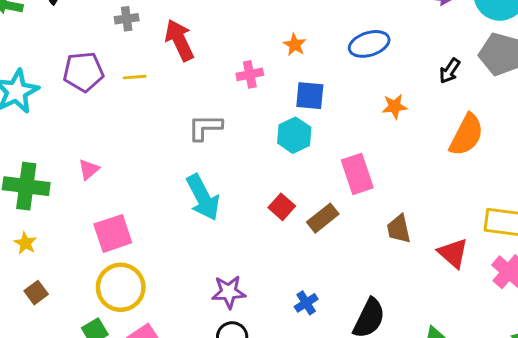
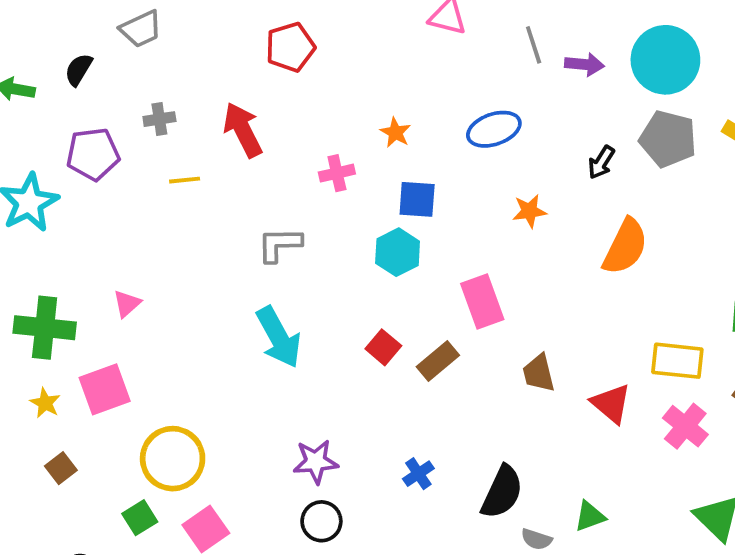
gray cross: (127, 19) -> (159, 119), moved
purple pentagon: (83, 72) -> (93, 154), moved
pink square: (113, 233) -> (105, 389), moved

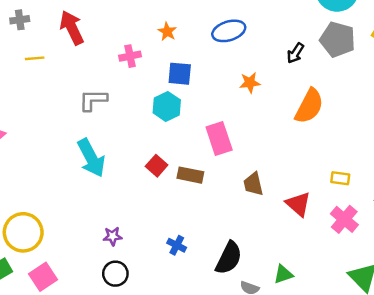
brown rectangle: (438, 361) -> (190, 175), turned 50
yellow rectangle: (677, 361) -> (340, 178), size x0.6
purple star: (316, 462) -> (113, 236), size x0.7
blue cross: (418, 474) -> (177, 245), turned -30

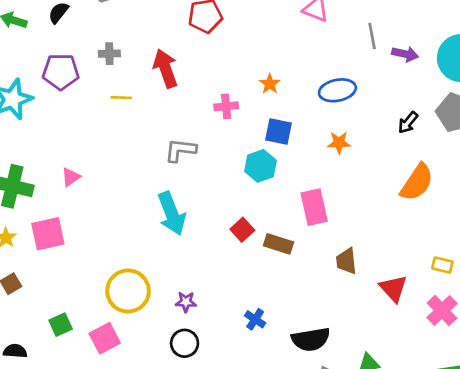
orange star: (250, 83) -> (339, 143), moved
yellow circle: (23, 232) -> (128, 291), moved
black semicircle: (229, 258) -> (311, 339), turned 48

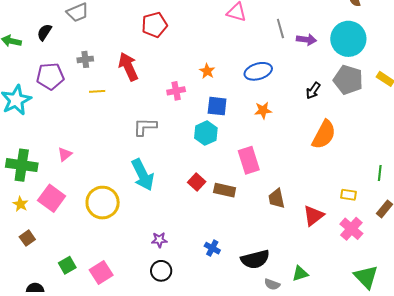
pink square: (48, 234) -> (52, 198), turned -36
red triangle: (393, 288) -> (313, 216), turned 40
yellow circle: (128, 291) -> (103, 203), moved

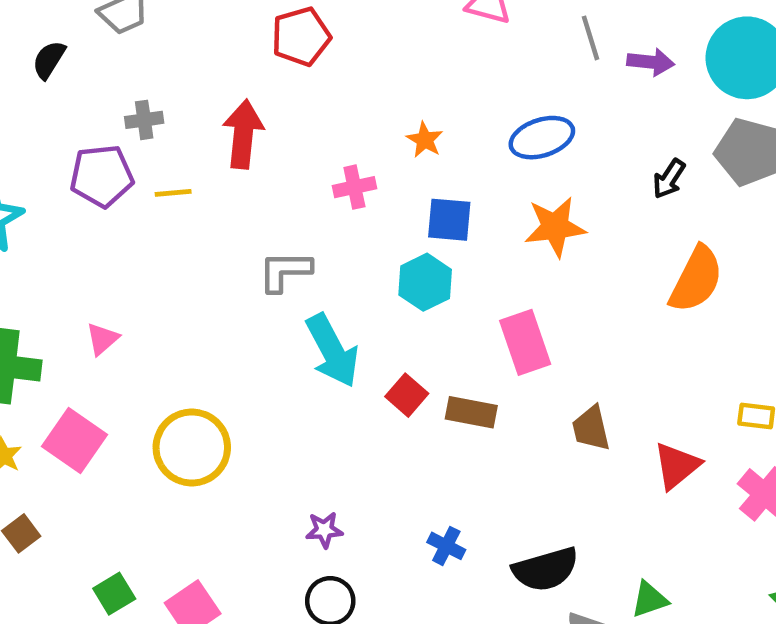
red arrow: (128, 67) -> (243, 134), turned 32
purple pentagon: (50, 76) -> (102, 176), moved
orange star: (263, 110) -> (555, 227), size x1.5
cyan arrow: (143, 175) -> (332, 351), moved

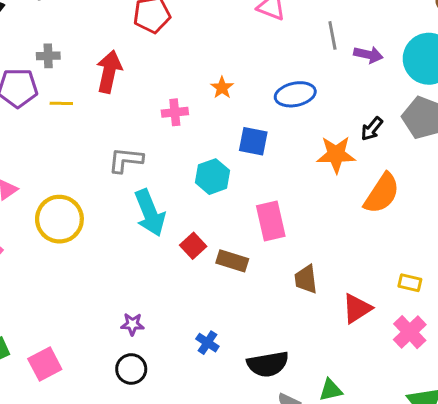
blue square: (449, 220) -> (253, 141), moved
orange star: (555, 227) -> (336, 155), moved
yellow circle: (192, 447) -> (59, 219), moved

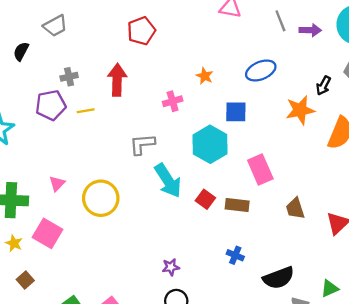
cyan hexagon: (212, 177) -> (210, 144), size x1.4
blue cross: (207, 343) -> (235, 255), moved

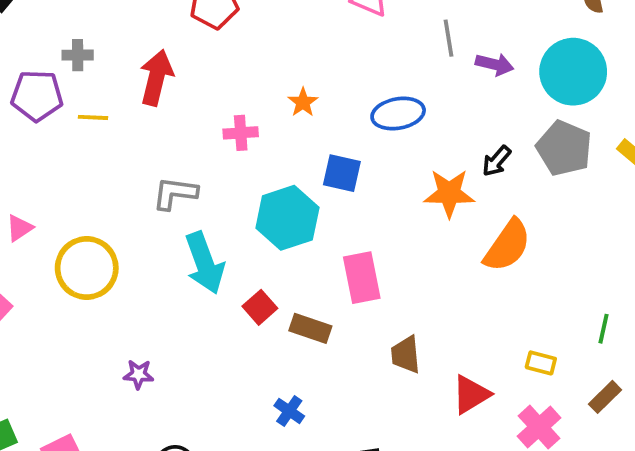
purple star: (171, 267) -> (139, 374), moved

